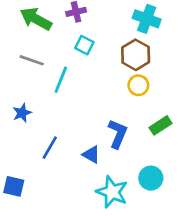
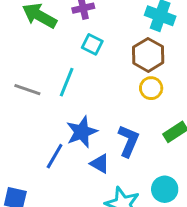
gray line: (32, 60) -> (27, 90), moved
blue star: (22, 113) -> (82, 132), moved, size x1.5

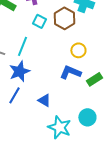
brown hexagon: (148, 55) -> (64, 18), moved
blue star: (82, 132) -> (19, 71), moved
blue L-shape: (128, 141) -> (70, 72), moved, turned -90

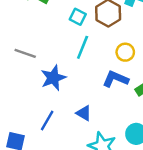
cyan line: (22, 46) -> (83, 47), moved
blue line: (14, 95) -> (47, 120), moved

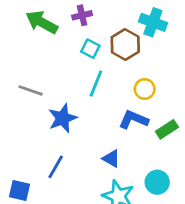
blue triangle: (84, 113) -> (111, 159), moved

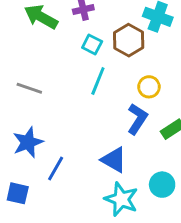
blue star: (63, 118) -> (28, 142), moved
blue L-shape: (134, 120) -> (137, 119), turned 100
blue triangle: (111, 159) -> (114, 160), size x1.4

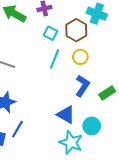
yellow circle: (149, 87) -> (80, 57), moved
blue line: (56, 169) -> (17, 129), moved
cyan circle: (162, 185) -> (92, 126), moved

